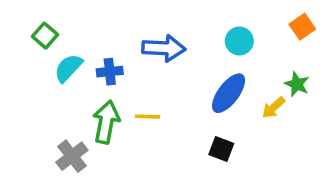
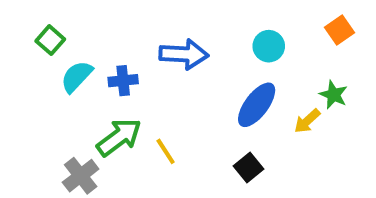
yellow line: (148, 117) -> (166, 151), moved, turned 55
green arrow: (106, 122) -> (119, 137), turned 42
black square: (221, 149) -> (249, 168), turned 30

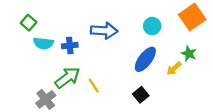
orange square: (340, 30) -> (192, 17), size x1.6
cyan semicircle: (77, 77) -> (43, 43), turned -126

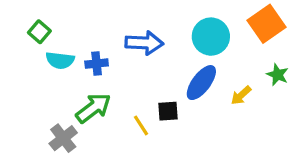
cyan circle: (152, 26) -> (211, 37), size x1.5
green star: (189, 54) -> (278, 75), moved
yellow line: (94, 86) -> (141, 125), moved
black square: (141, 95) -> (168, 111), moved, turned 35

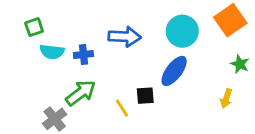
green square: (39, 32) -> (34, 27), turned 30
yellow arrow: (241, 95) -> (226, 98), moved, turned -30

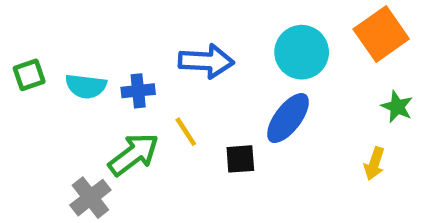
green square: (34, 27) -> (29, 75), moved
yellow line: (122, 108) -> (186, 132), moved

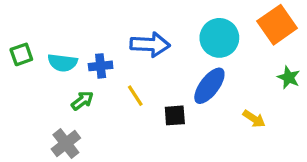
green arrow: (134, 154) -> (82, 101), moved, size x0.6
yellow arrow: (374, 163) -> (254, 119), moved, turned -75

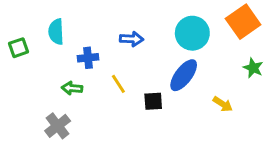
blue arrow: (150, 44) -> (131, 39), size x0.7
cyan semicircle: (63, 63) -> (56, 32), moved, turned 80
green arrow: (82, 101) -> (72, 88), turned -138

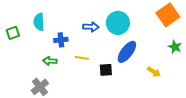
cyan circle: (192, 33) -> (118, 23), moved
yellow line: (118, 84) -> (82, 58), turned -48

